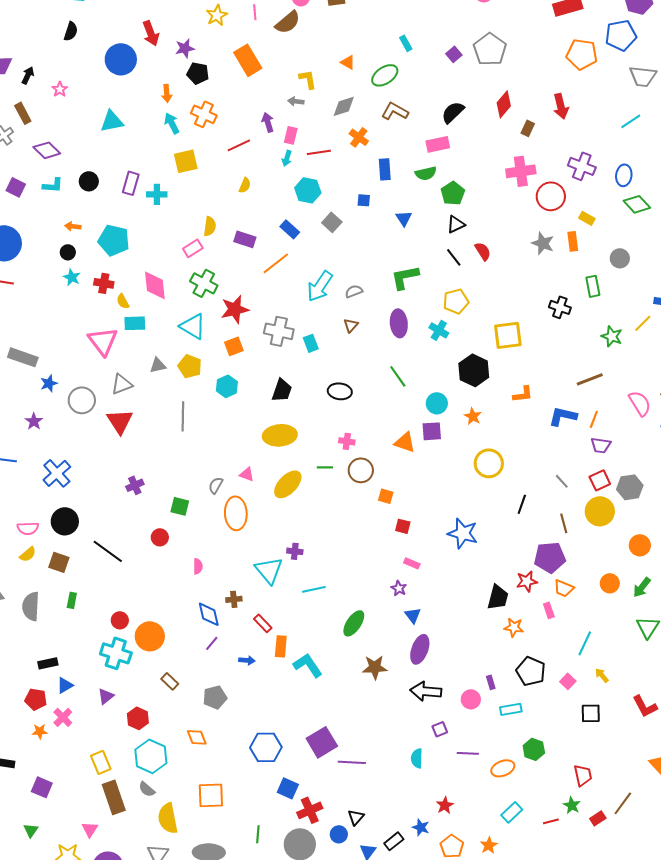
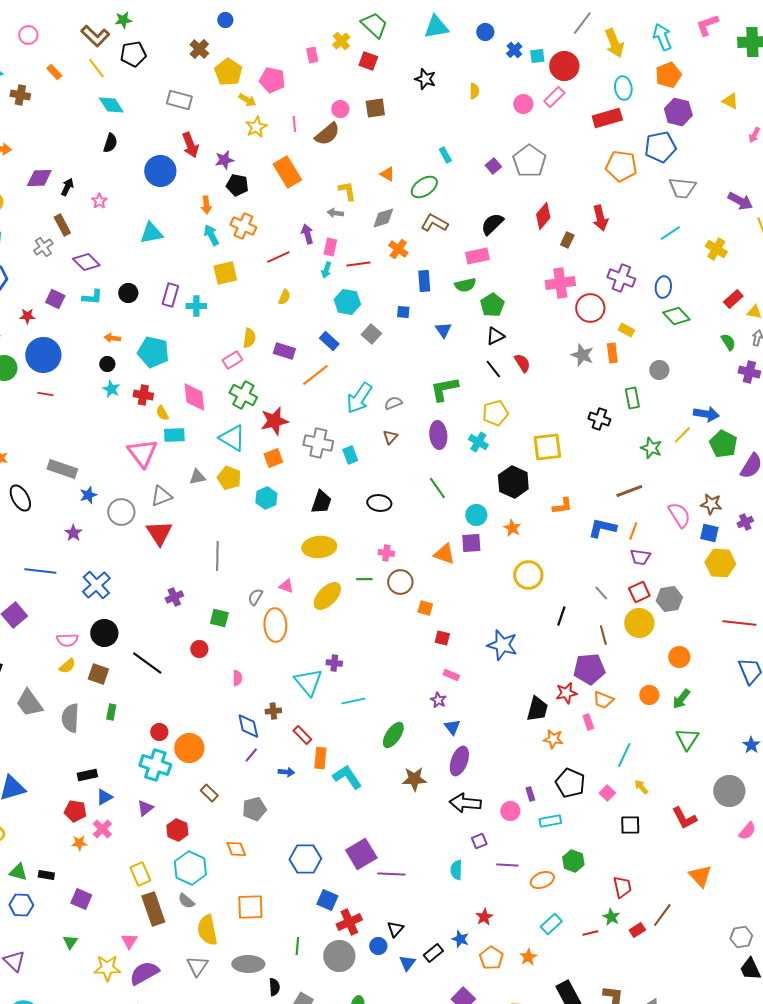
gray line: (183, 416) -> (217, 556), moved

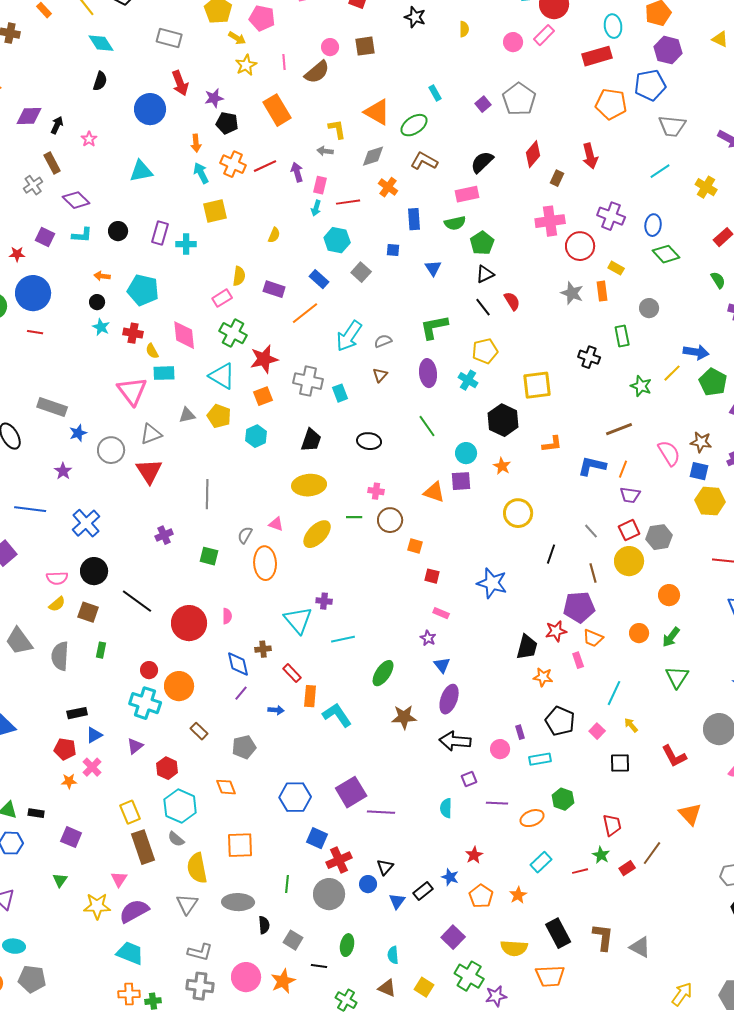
orange triangle: (387, 174) -> (377, 112), size x1.8
red line: (278, 257) -> (265, 166), moved
red circle: (199, 649) -> (189, 623), moved, size x2.0

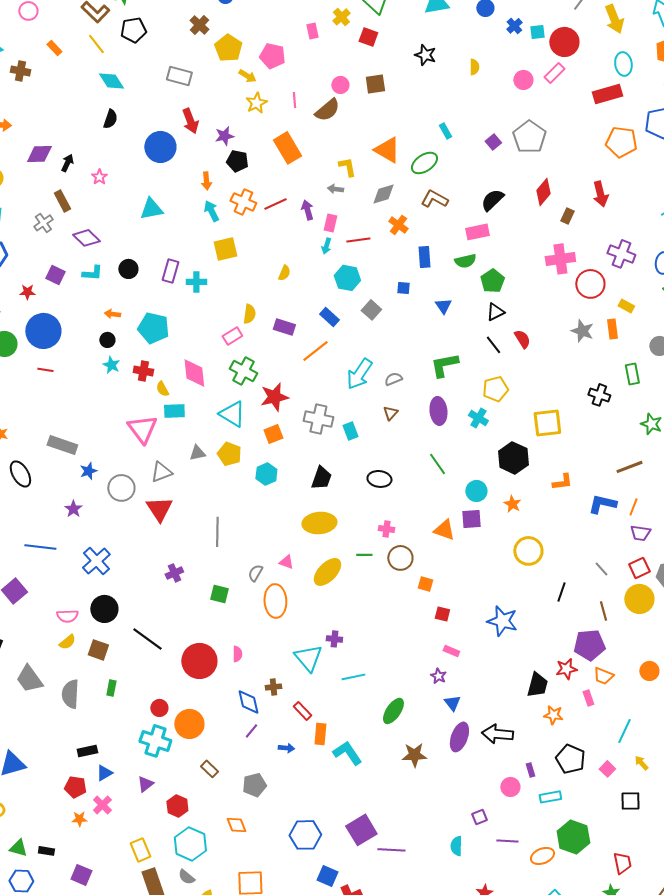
black arrow: (455, 741) -> (497, 734), moved
green hexagon: (563, 799) -> (573, 837), size x1.5

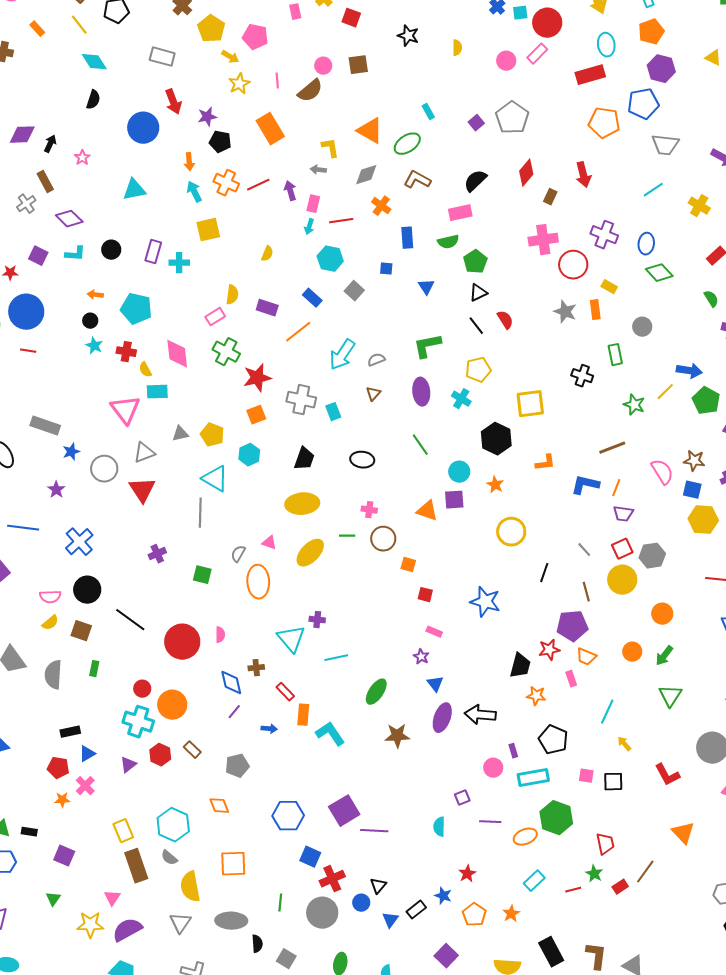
cyan triangle: (232, 414) -> (215, 479), moved
pink square: (607, 769) -> (586, 776), moved, turned -35
cyan rectangle: (550, 797) -> (533, 778), size x1.4
red hexagon: (177, 806) -> (160, 755), moved

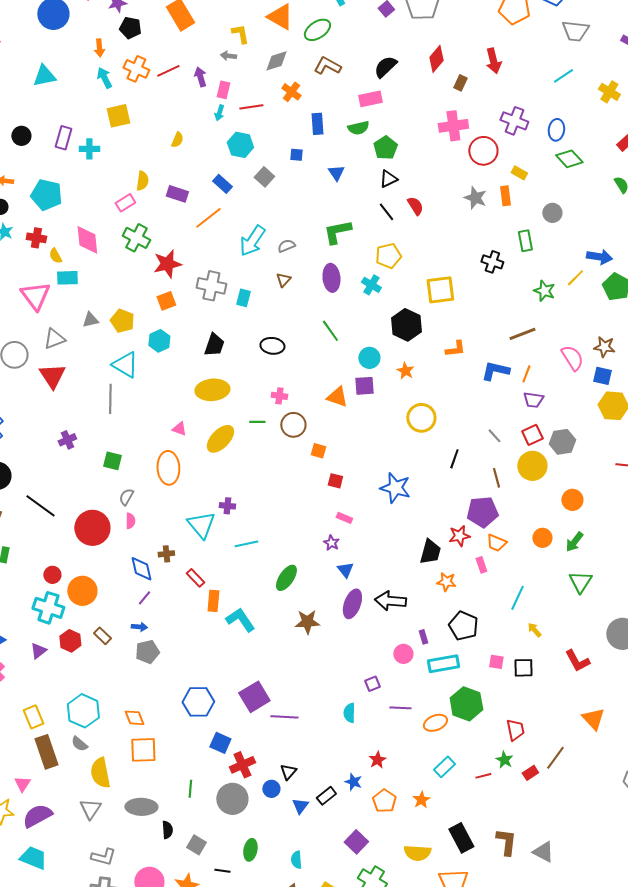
cyan rectangle: (333, 412) -> (243, 298), turned 36
gray semicircle: (238, 554) -> (126, 497), moved
blue arrow: (269, 729) -> (139, 627), moved
orange diamond: (219, 806) -> (134, 718), moved

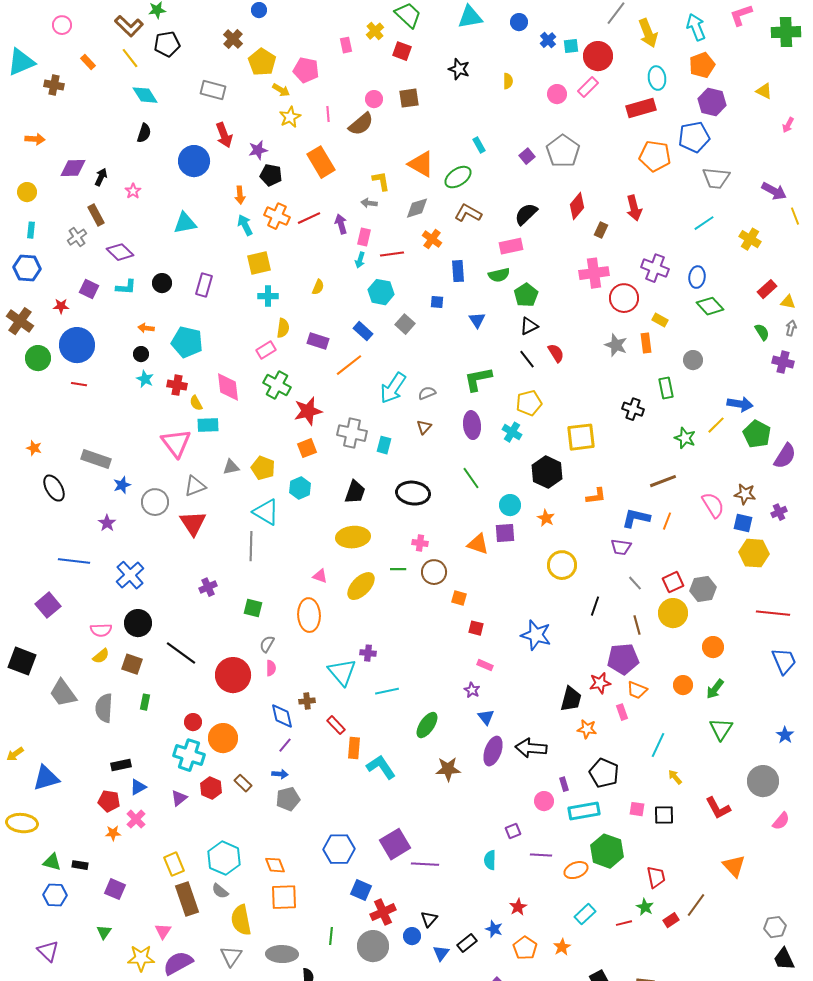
cyan cross: (89, 149) -> (268, 296), moved
black ellipse: (272, 346) -> (413, 493), size x1.4
purple trapezoid: (533, 400) -> (621, 547), moved

